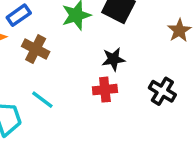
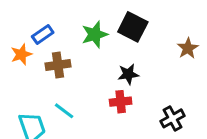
brown cross: (36, 49) -> (58, 65), turned -35
black cross: (162, 91) -> (172, 118), moved, turned 30

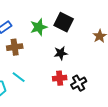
red cross: (121, 102) -> (60, 78), moved
black cross: (172, 118) -> (79, 83), moved

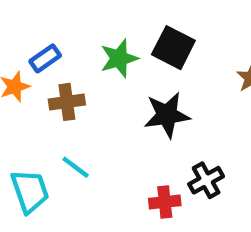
black star: (61, 53) -> (167, 115), size x1.5
red cross: (60, 78) -> (165, 202), moved

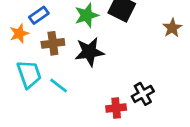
black star: (167, 115) -> (89, 52), moved
cyan trapezoid: (30, 191) -> (29, 74), moved

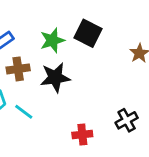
black cross: (143, 94) -> (127, 120), moved

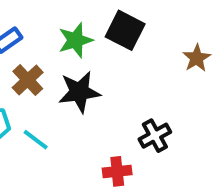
brown cross: (18, 69) -> (28, 80), turned -35
black cross: (127, 120) -> (155, 136), moved

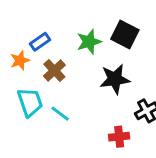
black star: (79, 92) -> (115, 79), moved

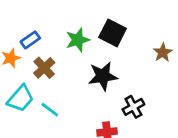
cyan trapezoid: (30, 102) -> (21, 98), turned 60

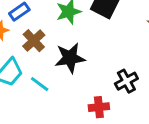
black star: (103, 76) -> (70, 58), moved

